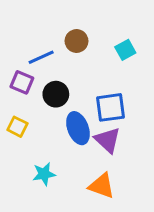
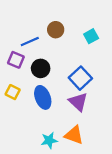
blue square: (110, 107) -> (80, 78), turned -35
blue ellipse: (78, 128) -> (43, 97), moved
cyan star: (44, 174) -> (49, 140), moved

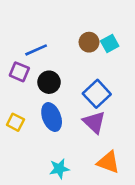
brown circle: (56, 30) -> (89, 42), moved
yellow square: (13, 92) -> (15, 122), moved
orange triangle: (74, 135) -> (108, 162), moved

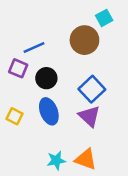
brown circle: (89, 42) -> (84, 40), size x1.5
cyan square: (110, 43) -> (104, 18), moved
orange triangle: (108, 162) -> (86, 159), moved

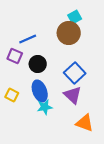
cyan square: (104, 18) -> (75, 17), moved
orange triangle: (86, 159) -> (85, 123), moved
cyan star: (56, 161) -> (45, 107), moved

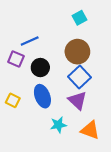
brown circle: (69, 33) -> (77, 52), moved
cyan star: (45, 107) -> (58, 125), moved

